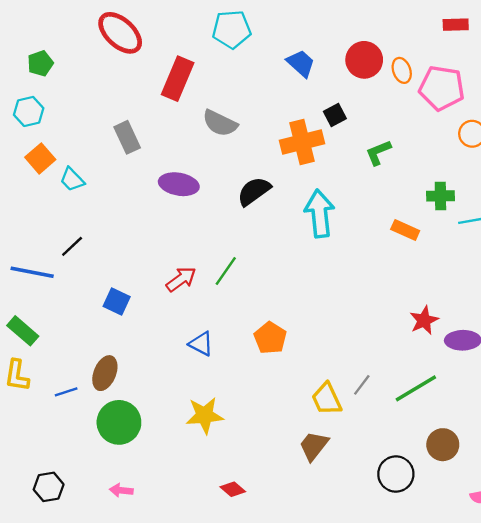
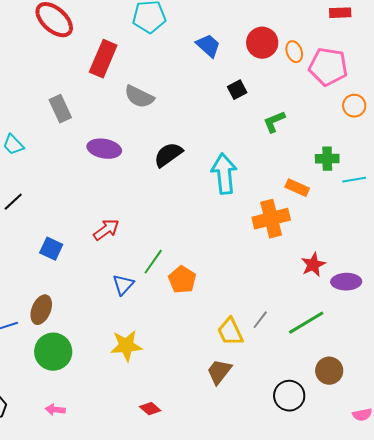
orange cross: (302, 142) -> (271, 219), moved
green line: (226, 271) -> (153, 262), moved
blue triangle: (201, 344) -> (123, 285), turned 45

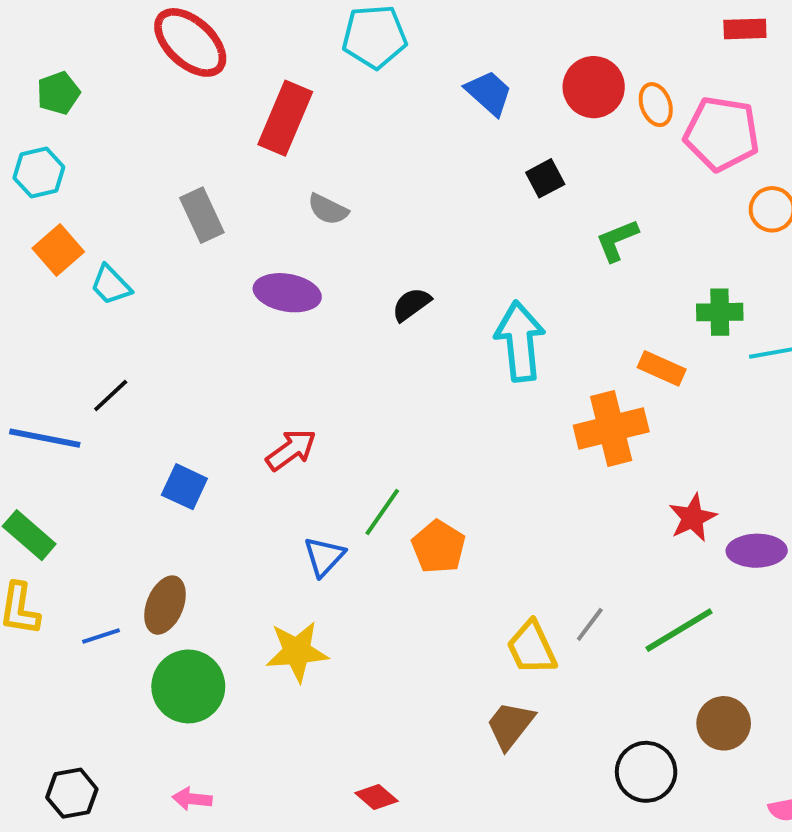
gray semicircle: (139, 97) -> (328, 209), moved, size x0.7
black semicircle: (168, 155) -> (411, 304), size x0.7
yellow star: (126, 346) -> (297, 652), moved

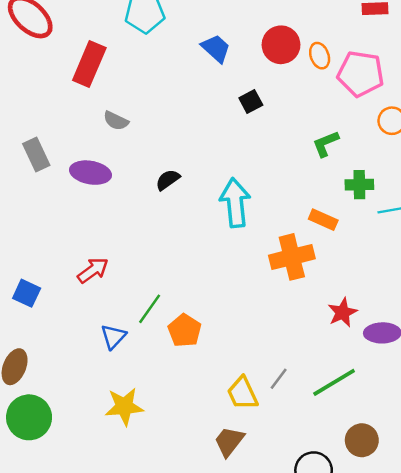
gray rectangle: (202, 215) -> (36, 155), moved
green L-shape: (617, 240) -> (326, 144), moved
yellow star: (297, 652) -> (124, 406), moved

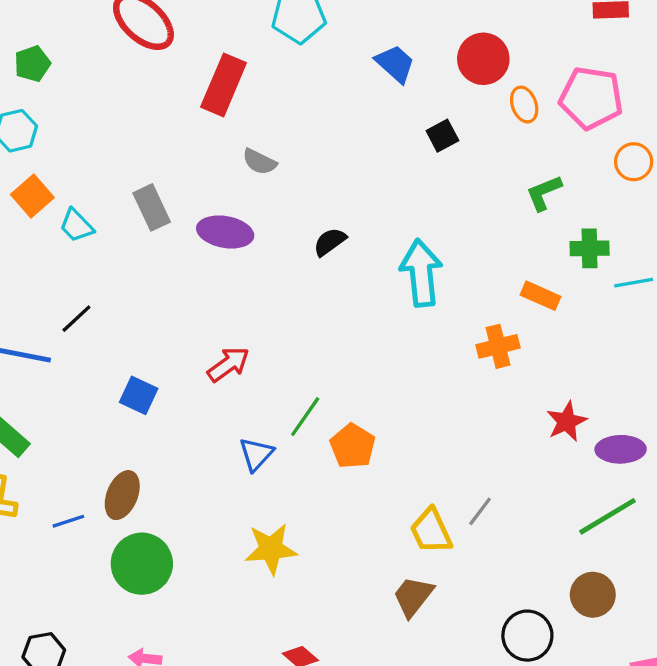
orange ellipse: (320, 56) -> (524, 105), moved
orange cross: (292, 257) -> (498, 346), size x0.7
green line: (334, 382) -> (607, 516), moved

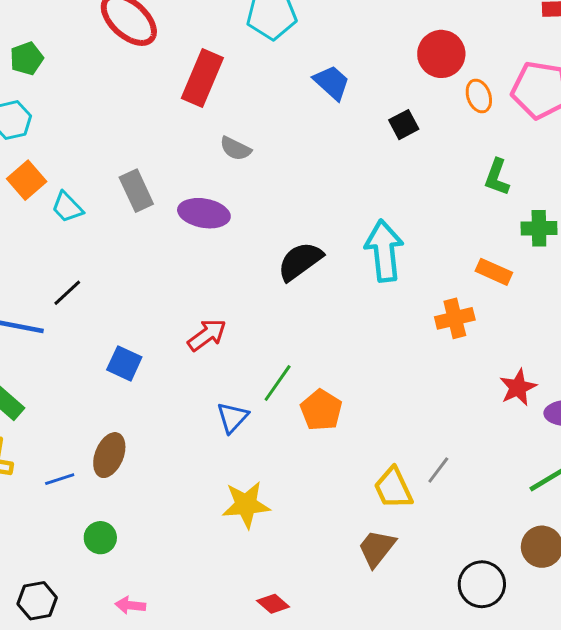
blue trapezoid: (395, 64) -> (332, 82), moved
green L-shape: (544, 193) -> (497, 177), turned -48
black semicircle: (330, 242) -> (300, 261), moved, size x1.5
green circle: (142, 564) -> (100, 538), moved, size x0.6

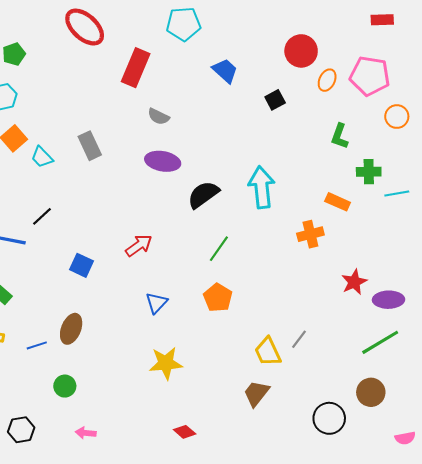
orange ellipse: (479, 96) -> (327, 80), turned 45
purple ellipse: (204, 213) -> (163, 161), moved
green line: (278, 383) -> (219, 249), moved

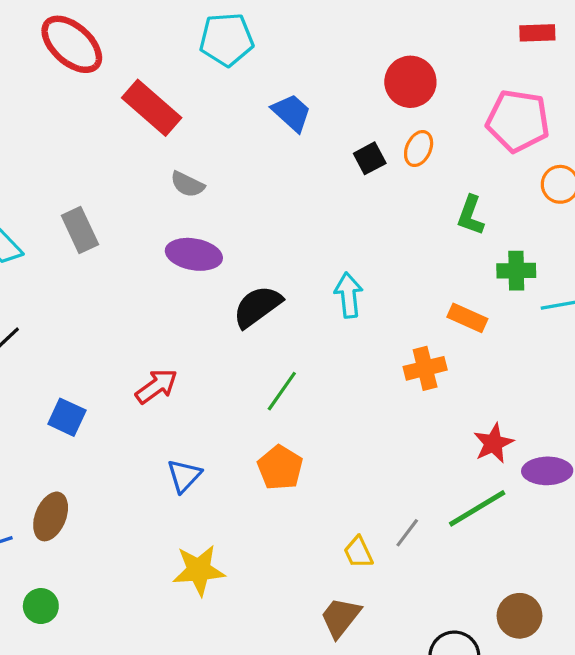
red rectangle: (136, 68) -> (152, 108), turned -72
orange ellipse: (327, 80) -> (419, 149), moved
cyan arrow: (262, 187) -> (349, 295), size x0.7
green line: (380, 342) -> (477, 508), moved
yellow trapezoid: (268, 352) -> (358, 552), size x0.7

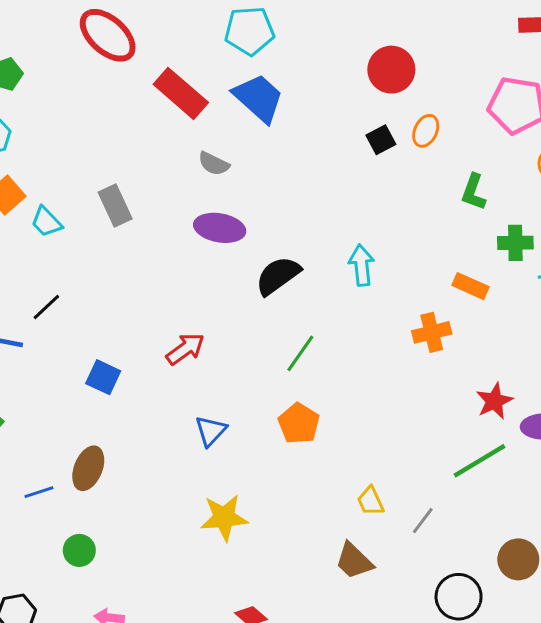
red circle: (410, 82) -> (391, 70), moved
blue trapezoid: (292, 113) -> (258, 98), moved, size x1.4
gray line: (407, 533) -> (423, 521), moved
brown trapezoid: (340, 617) -> (354, 561), turned -84

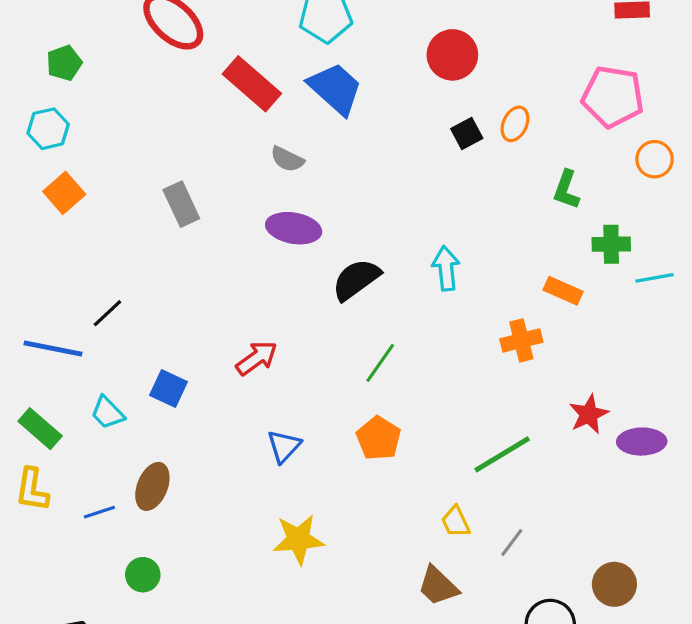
red circle: (391, 70) -> (452, 55), moved
cyan trapezoid: (46, 222) -> (107, 413), moved
green line: (479, 461) -> (502, 454), moved

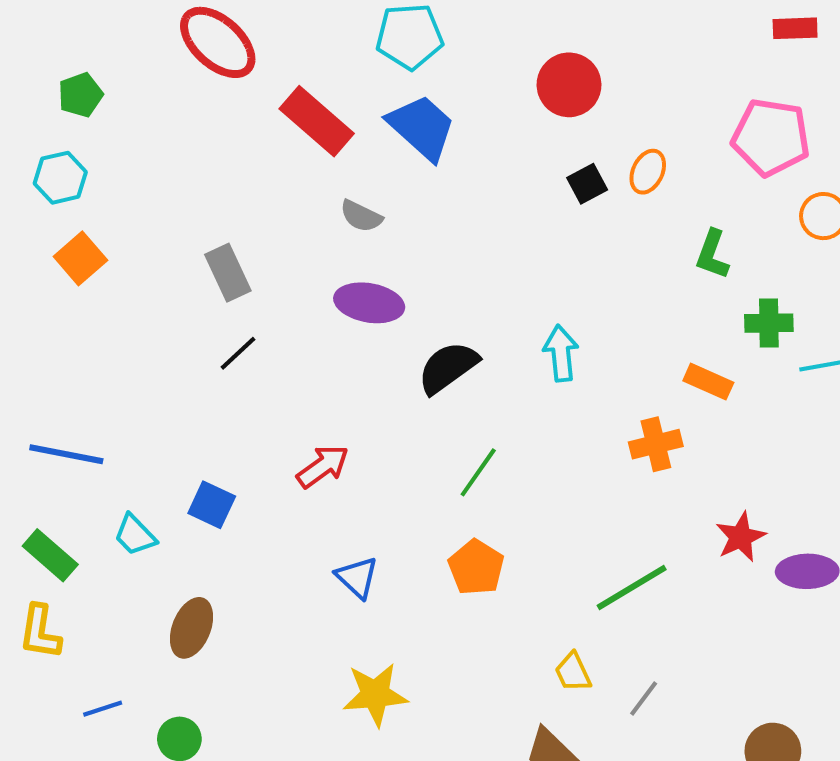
black line: (107, 313) -> (238, 353), moved
blue triangle: (284, 446) -> (357, 577), turned -30
blue line: (99, 512) -> (103, 709), moved

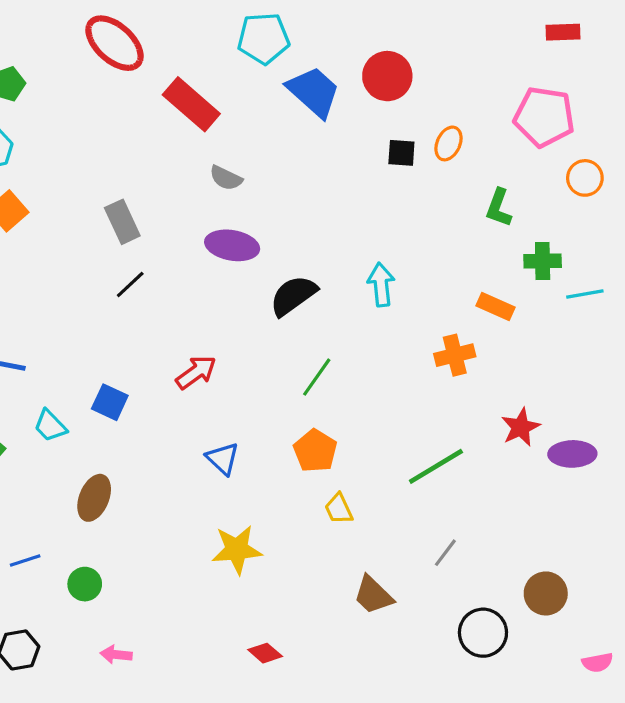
blue trapezoid: (422, 127) -> (314, 92), moved
black square: (587, 184) -> (401, 153), turned 32
yellow trapezoid: (573, 672) -> (339, 509), moved

